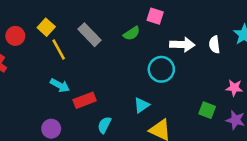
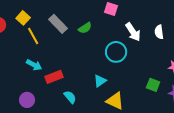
green semicircle: (132, 33) -> (85, 28), moved
white arrow: (182, 45) -> (133, 32), turned 54
cyan semicircle: (104, 125) -> (70, 97), turned 112

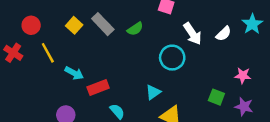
yellow square: (23, 18) -> (74, 25), moved
white semicircle: (159, 32) -> (224, 34), turned -128
yellow line: (33, 36) -> (48, 53), moved

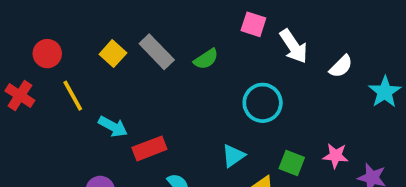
cyan star: (252, 24) -> (385, 92), moved
white arrow: (193, 34) -> (294, 46), moved
pink star: (243, 75) -> (336, 156), moved
green square: (216, 97) -> (292, 163), moved

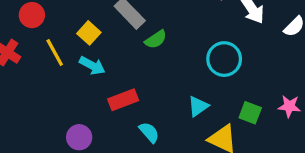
yellow square: (113, 54) -> (89, 33), moved
green semicircle: (206, 59) -> (156, 39), moved
cyan arrow: (113, 127) -> (92, 66), moved

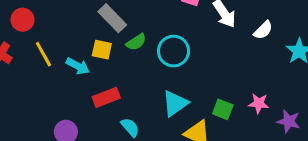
yellow square: (89, 33) -> (102, 50), moved, turned -30
cyan circle: (224, 59) -> (174, 51), moved
cyan triangle: (198, 106) -> (175, 103), size x1.4

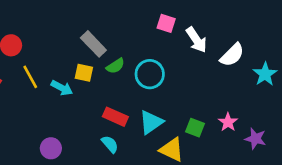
white semicircle: (263, 30) -> (232, 55), size x1.4
red rectangle: (106, 97) -> (115, 117), moved, turned 45
pink star: (259, 103) -> (228, 122), turned 30

